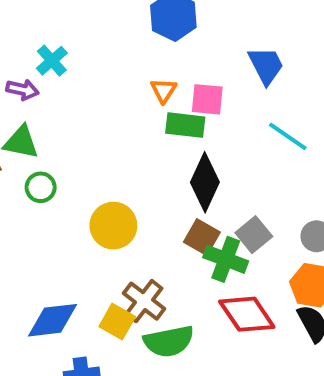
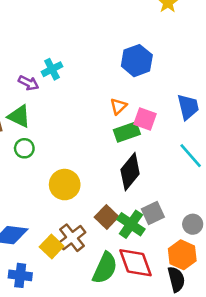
green rectangle: (185, 125) -> (127, 132), turned -40
brown square: (202, 237) -> (107, 217), moved
green semicircle: (169, 341) -> (105, 268), moved, turned -68

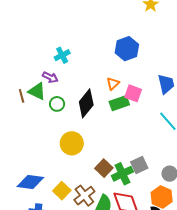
purple arrow: (28, 83) -> (50, 77), moved
green circle: (24, 148) -> (57, 104), moved
black diamond: (130, 172) -> (86, 103), moved
green cross: (131, 224) -> (122, 174), turned 30
brown cross: (72, 238) -> (84, 196), moved

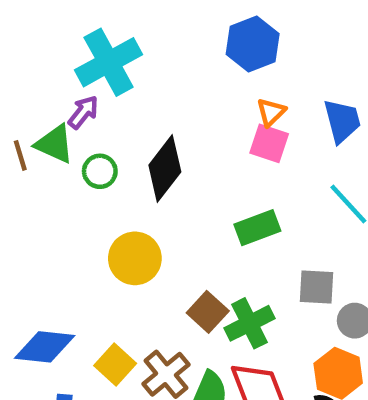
cyan cross: (62, 55) -> (109, 62), size x1.8
purple arrow: (50, 77) -> (83, 112), turned -77
orange triangle: (113, 84) -> (271, 112), moved
green rectangle: (119, 103) -> (257, 228), moved
gray square: (139, 165) -> (317, 287), moved, turned 30

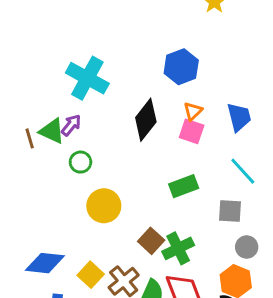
cyan cross: (109, 62) -> (87, 78), turned -33
purple arrow: (83, 112) -> (71, 125), moved
black diamond: (165, 168) -> (146, 120), moved
green circle: (100, 171) -> (80, 162), moved
gray square: (317, 287) -> (230, 211), moved

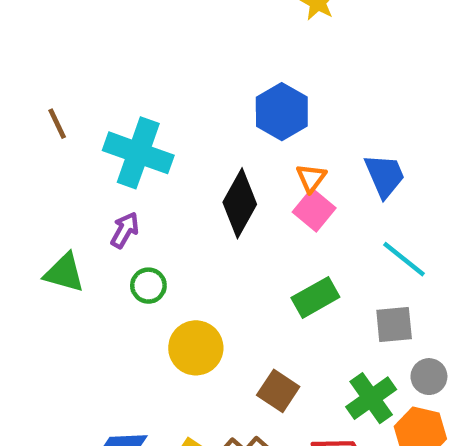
green triangle: (52, 131) -> (64, 273), moved
pink square: (192, 131) -> (314, 210), turned 30
brown line: (30, 138) -> (57, 124), moved
green cross: (178, 248) -> (371, 398), moved

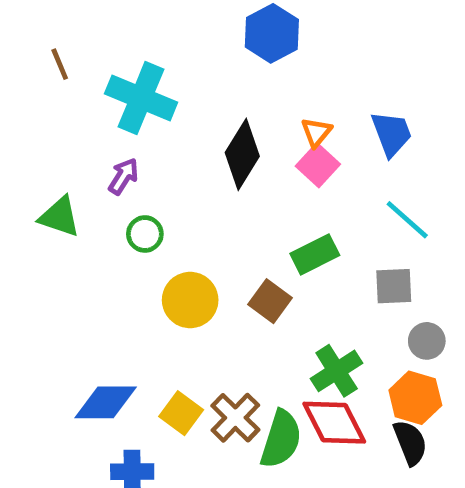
blue hexagon: (282, 112) -> (272, 33), moved
brown square: (278, 391) -> (270, 301), moved
green cross: (371, 398) -> (337, 371), moved

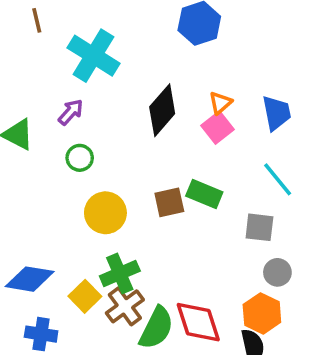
green rectangle: (315, 254) -> (204, 194), turned 40
brown square: (270, 301) -> (169, 202), moved, turned 32
green cross: (337, 371) -> (120, 274), moved

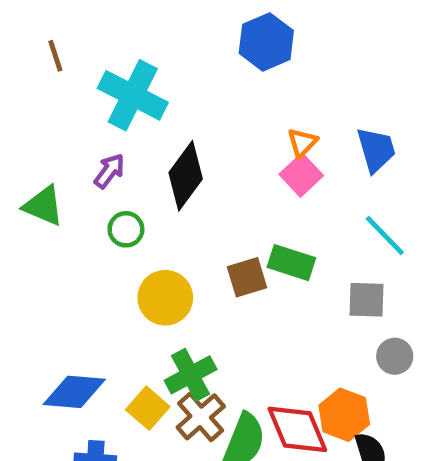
black diamond: (162, 110) -> (186, 176), moved
orange hexagon: (262, 313) -> (344, 415), moved

